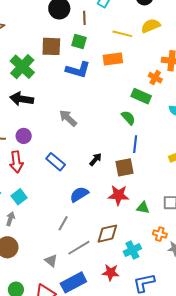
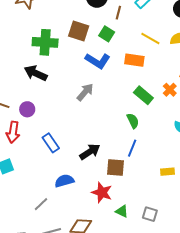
green cross: (22, 67) -> (45, 42), turned 35
green rectangle: (141, 96) -> (143, 95), moved
gray arrow: (68, 118) -> (85, 92), moved, turned 72
black arrow: (96, 159) -> (90, 152), size x1.5

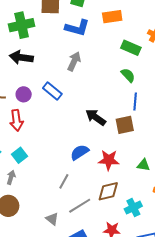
blue rectangle: (51, 143) -> (52, 91), moved
black arrow: (90, 152) -> (96, 117), turned -95
red star: (102, 193) -> (109, 160), moved

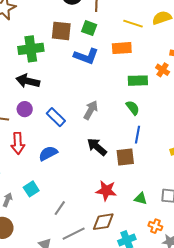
green rectangle: (131, 48) -> (138, 81), turned -30
gray arrow: (74, 61) -> (91, 110), moved
purple circle: (24, 94) -> (25, 109), moved
blue semicircle: (80, 152) -> (48, 153), moved
cyan square: (20, 155) -> (31, 189), moved

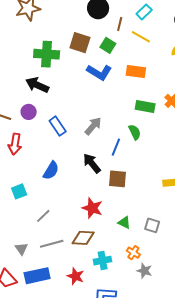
yellow line: (133, 24) -> (141, 37), moved
blue line: (138, 135) -> (116, 147), moved
blue semicircle: (48, 153) -> (51, 171), moved, turned 138

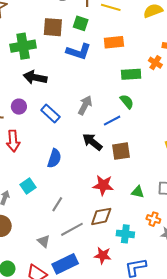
black arrow: (37, 85) -> (35, 77), moved
blue line: (116, 147) -> (112, 121), turned 54
cyan cross: (103, 261) -> (125, 234), turned 30

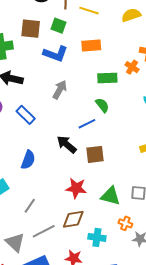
gray arrow: (85, 105) -> (60, 90), moved
green triangle: (138, 192) -> (110, 196), size x1.5
gray triangle: (44, 241) -> (15, 242), size x1.5

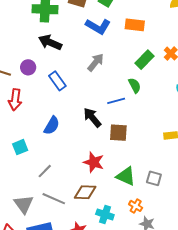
green rectangle: (107, 78) -> (145, 60), turned -54
gray line: (44, 231) -> (54, 199), turned 40

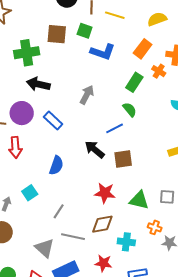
orange rectangle: (135, 25) -> (143, 49), moved, turned -48
blue L-shape: (98, 26) -> (103, 52), moved
purple circle: (28, 67) -> (22, 113), size x1.5

